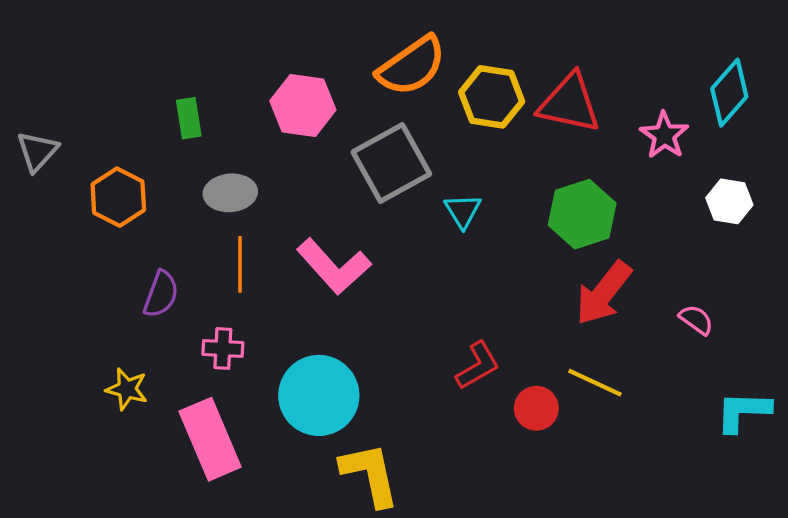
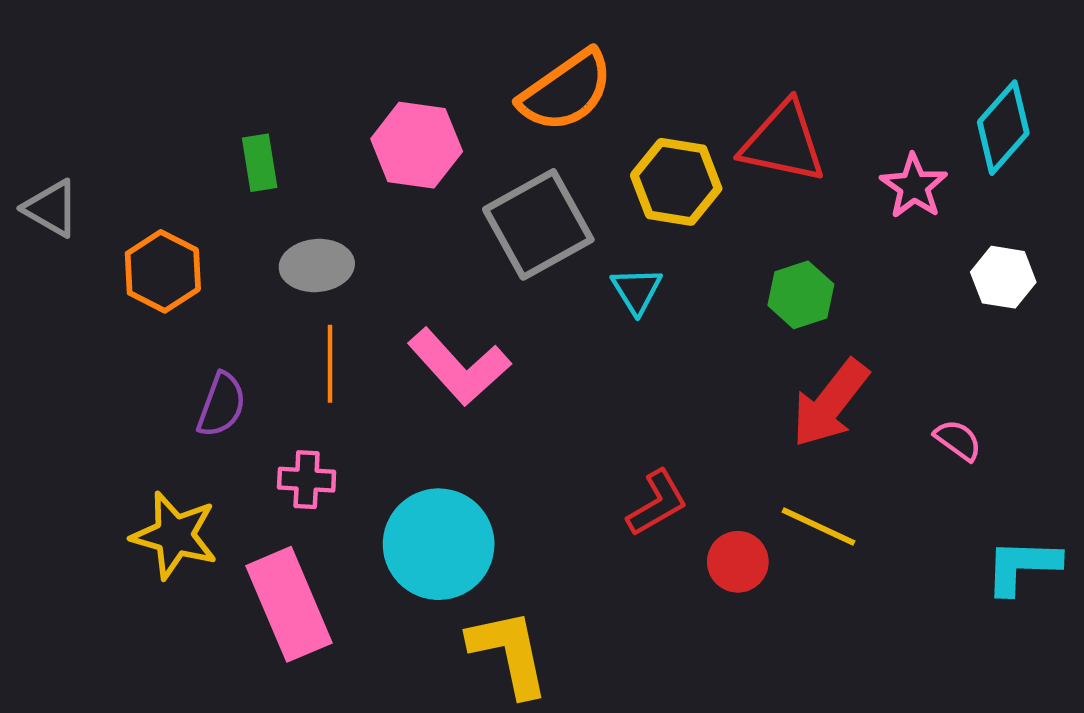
yellow hexagon: (492, 97) -> (676, 182), moved
gray triangle: (37, 151) -> (51, 208), turned -42
green hexagon: (582, 214) -> (801, 295), size x0.7
yellow star: (127, 389) -> (175, 535), size x1.5

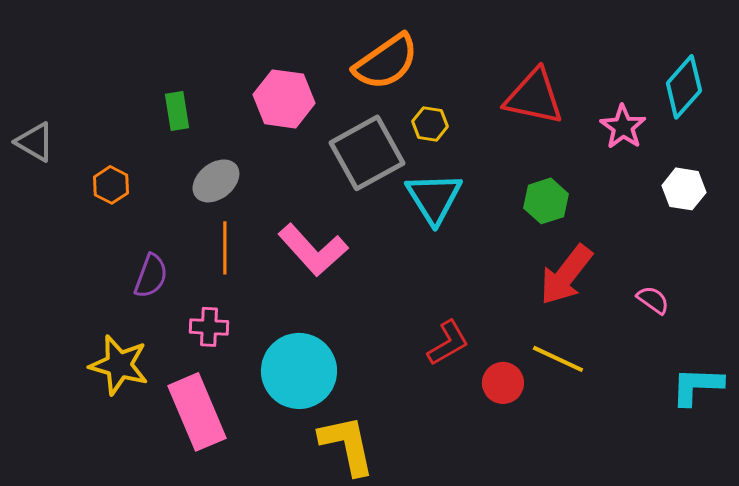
yellow hexagon: (676, 182) -> (430, 124), moved, size x0.6
gray ellipse: (317, 265) -> (216, 181), turned -33
orange hexagon: (163, 271) -> (111, 185), size x0.7
cyan triangle: (637, 290) -> (434, 198), size x1.6

